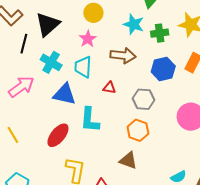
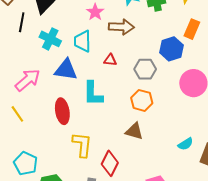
pink star: (88, 39) -> (95, 12), moved
blue hexagon: (163, 69) -> (171, 49), moved
pink arrow: (21, 87) -> (28, 80), moved
red ellipse: (58, 135) -> (62, 111), turned -45

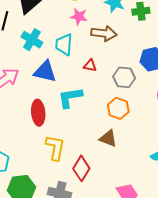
pink star: (95, 12) -> (79, 16), turned -30
cyan L-shape: (93, 94) -> (70, 98), turned 76

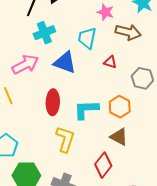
cyan cross: (32, 40) -> (44, 33), moved, turned 30
cyan L-shape: (70, 98) -> (86, 109), moved
orange hexagon: (118, 108) -> (120, 107), moved
red diamond: (81, 168) -> (103, 165), moved

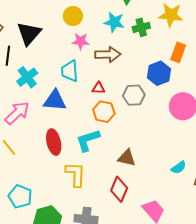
orange hexagon: (120, 107) -> (104, 112), moved

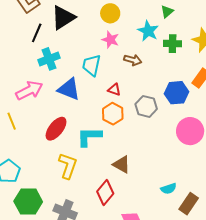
brown arrow: (108, 54) -> (133, 60), size x0.7
red ellipse: (54, 142) -> (56, 129), turned 35

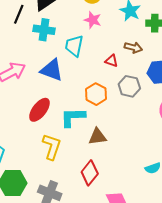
cyan cross: (49, 59) -> (44, 30), moved, turned 30
brown arrow: (133, 60) -> (133, 48), moved
red triangle: (114, 90) -> (111, 61), moved
brown triangle: (122, 165) -> (97, 137), moved, turned -36

